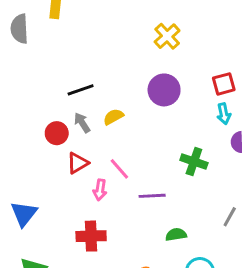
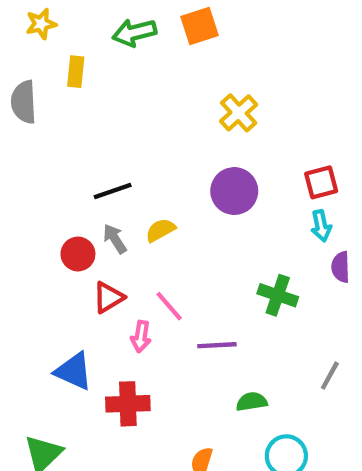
blue triangle: (24, 214) -> (74, 371), moved, turned -44

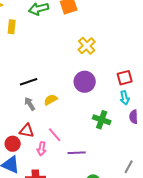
red circle: (78, 254) -> (13, 144), moved
green cross: (278, 295) -> (102, 120), moved
red triangle: (108, 297) -> (27, 131), turned 42

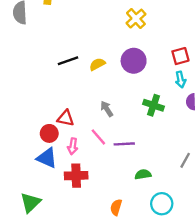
yellow semicircle: (51, 100) -> (97, 64), moved
gray arrow: (30, 104) -> (107, 109), moved
pink line: (55, 135) -> (98, 137), moved
pink arrow: (42, 149) -> (73, 146), moved

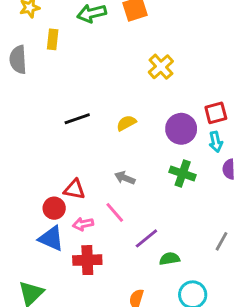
purple circle: (134, 61) -> (181, 129), moved
yellow semicircle: (97, 64) -> (126, 123), moved
gray arrow: (107, 109) -> (125, 178), turned -35
purple line: (124, 144) -> (146, 238), moved, turned -36
pink arrow: (73, 146) -> (83, 224), turned 70

